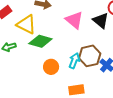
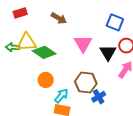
yellow triangle: (26, 24) -> (27, 42), moved, turned -50
cyan arrow: (74, 61) -> (61, 96), moved

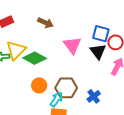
blue square: (115, 22) -> (101, 34), moved
yellow triangle: (27, 42) -> (16, 50), turned -35
brown hexagon: (86, 82) -> (66, 88), moved

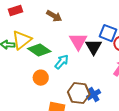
black triangle: (98, 51) -> (94, 47), moved
brown hexagon: (66, 88) -> (79, 93), moved
cyan arrow: (56, 99) -> (62, 62), moved

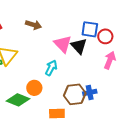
green diamond: (39, 50) -> (18, 100), moved
blue cross: (94, 95) -> (90, 92), turned 32

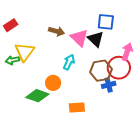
brown arrow: (33, 25) -> (57, 31), moved
red circle: (105, 36) -> (119, 68), moved, size x1.5
brown hexagon: (75, 94) -> (101, 71), moved

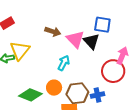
brown hexagon: (101, 71) -> (77, 93), moved
orange circle: (53, 83) -> (54, 88), moved
blue cross: (109, 85) -> (98, 95), moved

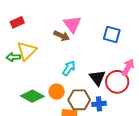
pink triangle: (75, 39) -> (72, 24), moved
black triangle: (91, 41) -> (97, 78), moved

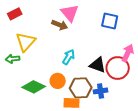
green arrow: (13, 57) -> (13, 59), moved
black triangle: (97, 78) -> (98, 65), turned -30

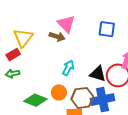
red rectangle: (15, 14) -> (13, 55), moved
yellow triangle: (26, 42) -> (23, 38), moved
blue cross: (101, 91) -> (103, 100), size x1.6

